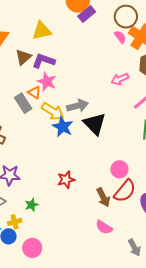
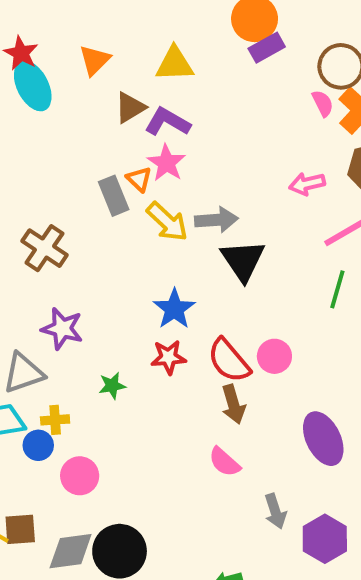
blue star: (63, 127) -> (174, 309), moved
red semicircle: (125, 191) -> (229, 361), moved, turned 90
green star: (32, 205) -> (112, 386), moved

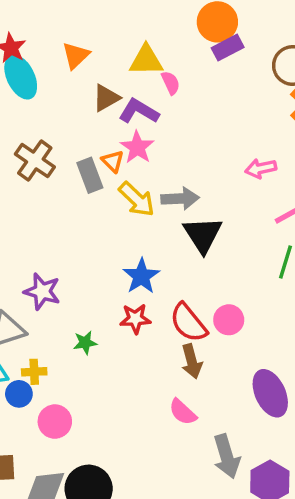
pink semicircle: (323, 103) -> (171, 83), moved
brown cross: (44, 248) -> (35, 160), moved
gray arrow: (275, 511) -> (227, 456), size x1.4

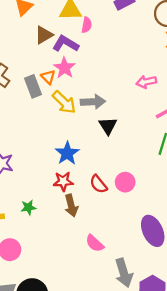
pink semicircle: (171, 83) -> (87, 25), turned 35
black triangle: (203, 235) -> (108, 126), size x0.7
red semicircle: (188, 323) -> (98, 184), size x0.7
green star: (85, 343) -> (28, 207), moved
brown arrow: (192, 361) -> (71, 206), moved

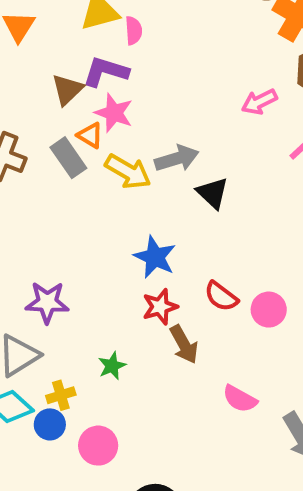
brown triangle: (44, 35) -> (67, 90), moved
pink circle: (125, 182) -> (269, 310), moved

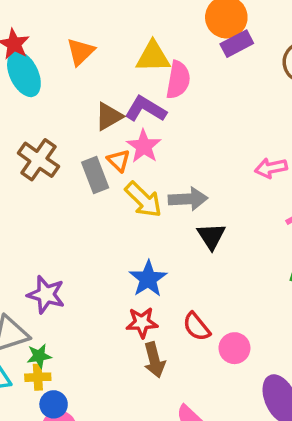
pink semicircle: (134, 31) -> (178, 80), size x1.5
green star: (112, 366) -> (39, 356), moved
blue circle: (50, 424) -> (54, 404), moved

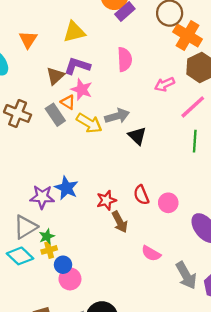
pink semicircle: (178, 80) -> (125, 59), moved
blue star: (148, 279) -> (66, 188), moved
red semicircle: (197, 327) -> (141, 195), turned 30

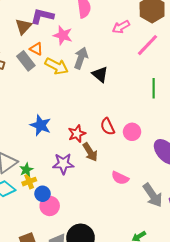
pink star: (82, 89) -> (63, 35), moved
gray arrow: (117, 116) -> (81, 58), turned -50
green line: (195, 141) -> (154, 88), moved
purple star: (42, 197) -> (63, 164), moved

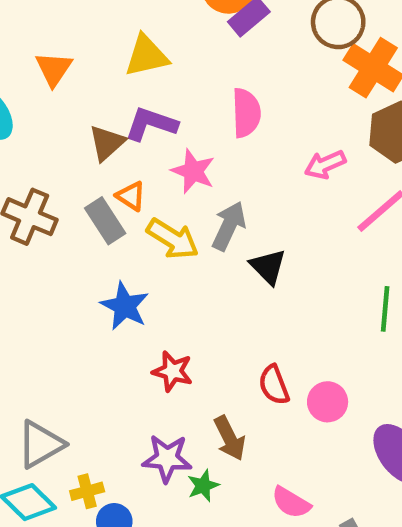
blue star: (41, 125) -> (125, 306), moved
red star: (77, 134) -> (173, 371), moved, turned 30
green star: (26, 170) -> (203, 486), moved

